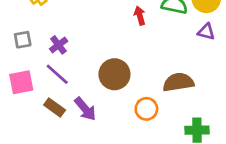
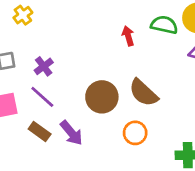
brown semicircle: (178, 82) -> (143, 93), moved, turned -128

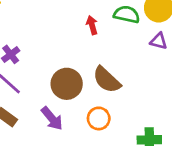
purple arrow: (71, 133) -> (52, 118), moved

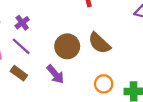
orange circle: (99, 118) -> (104, 84), moved

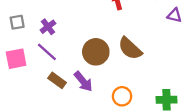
brown rectangle: (19, 73) -> (57, 80), moved
orange circle: (104, 84) -> (122, 96), moved

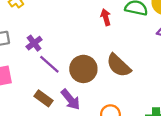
purple line: (47, 52) -> (49, 64), moved

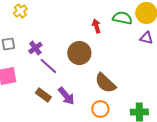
brown semicircle: (119, 65) -> (105, 83), moved
brown circle: (83, 69) -> (79, 53), moved

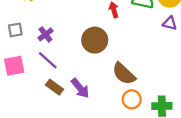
purple line: (48, 66) -> (48, 60), moved
orange circle: (100, 109) -> (132, 99), moved

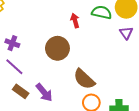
purple triangle: (170, 23) -> (126, 33), turned 40
purple cross: (45, 34) -> (12, 43), turned -32

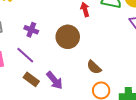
purple cross: (12, 43) -> (31, 30), moved
brown semicircle: (84, 79) -> (94, 67), size x0.7

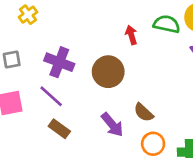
purple cross: (31, 30) -> (59, 62), size x1.5
purple arrow: (55, 80) -> (112, 125), moved

